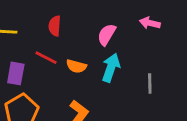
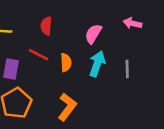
orange semicircle: (76, 66) -> (66, 62), turned -108
gray line: (150, 84) -> (127, 69), moved

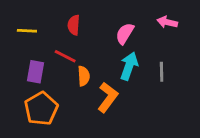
orange semicircle: (66, 62) -> (84, 76), moved
orange L-shape: (67, 107) -> (108, 97), moved

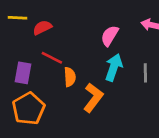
red semicircle: (74, 25) -> (42, 27), moved, turned 60
yellow line: (27, 31) -> (18, 18), moved

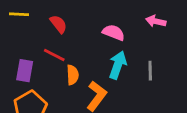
red semicircle: (42, 27) -> (58, 24), moved, turned 78
pink semicircle: (110, 36) -> (114, 33), turned 80

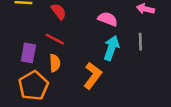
gray line: (150, 71) -> (140, 42), moved
orange semicircle: (73, 75) -> (55, 63), moved

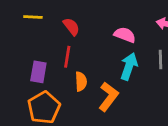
red line: (55, 39) -> (67, 57), turned 72
orange semicircle: (55, 63) -> (81, 81), moved

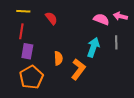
pink semicircle: (125, 35) -> (101, 19), moved
red line: (67, 57) -> (21, 31), moved

